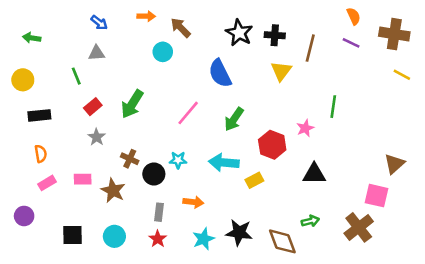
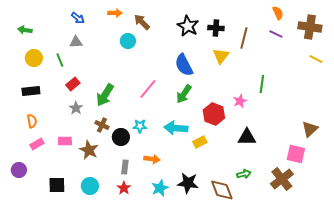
blue semicircle: (220, 73) -> (184, 65), moved
yellow circle: (23, 80) -> (34, 58), moved
green arrow: (132, 104) -> (105, 95), moved

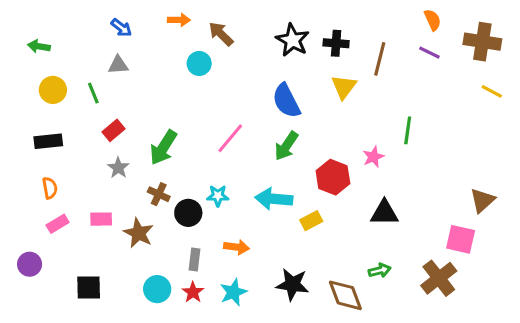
cyan circle: (90, 186) -> (157, 289), moved
cyan star: (160, 188) -> (233, 292), moved

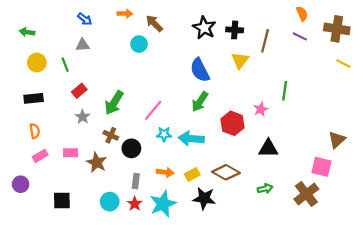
pink line: (230, 138) -> (153, 110), moved
cyan star: (218, 196) -> (164, 134), moved
yellow rectangle: (311, 221) -> (192, 174), moved
cyan star: (233, 292) -> (163, 204), size x1.4
brown diamond: (345, 295) -> (226, 172), moved, turned -40

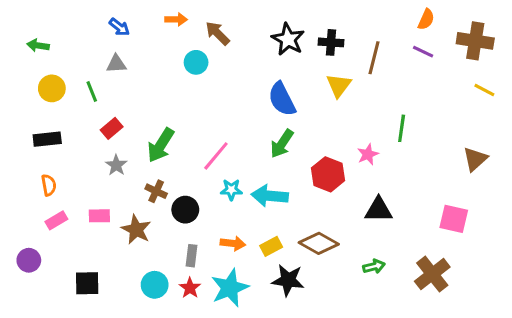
orange semicircle: (302, 14) -> (426, 19), turned 48
brown triangle: (337, 140) -> (475, 159), moved
pink square: (322, 167) -> (454, 219), moved

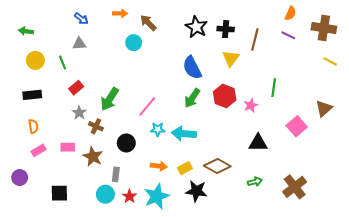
red hexagon: (328, 174) -> (225, 96), moved
brown cross: (156, 191) -> (96, 126), moved
pink square: (454, 219) -> (297, 126), moved, turned 36
gray rectangle: (191, 256) -> (116, 174), moved

